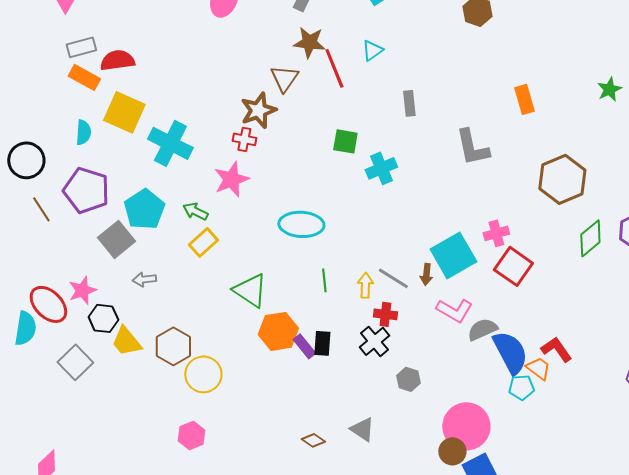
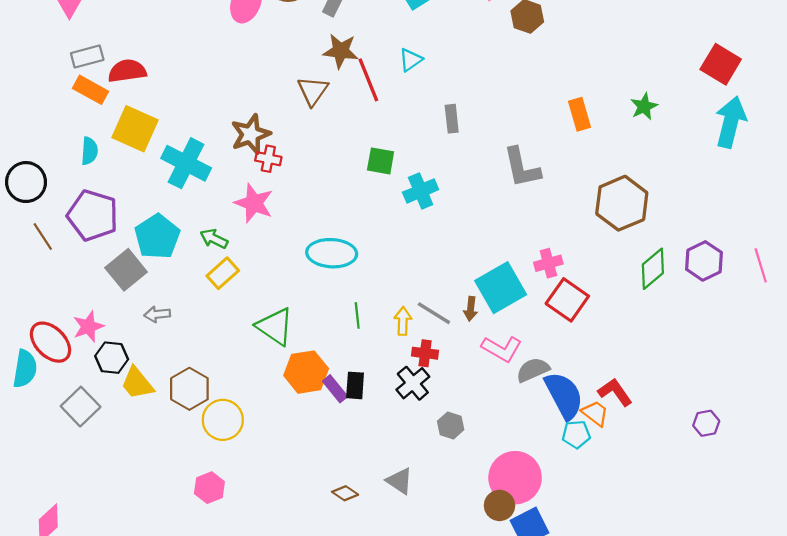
green star: (609, 89) -> (644, 106), moved
brown star: (258, 110) -> (251, 134), moved
pink star: (231, 179) -> (254, 203), turned -30

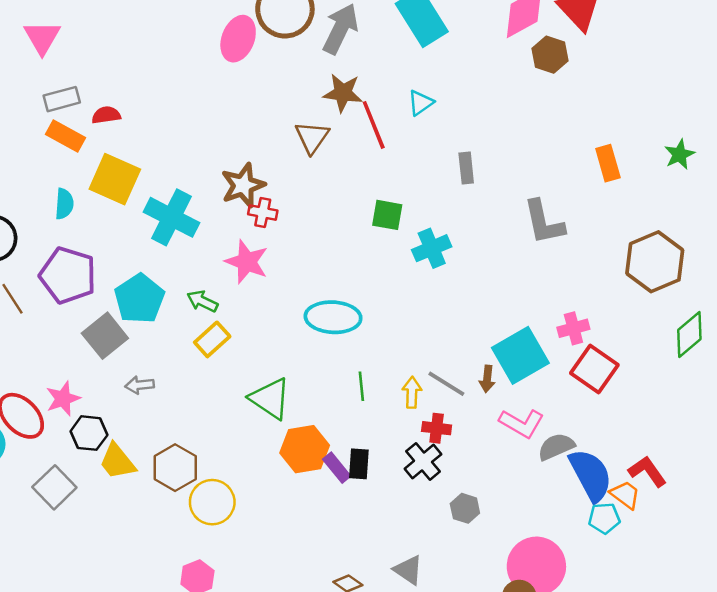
red semicircle: (127, 71) -> (106, 115), size x0.7

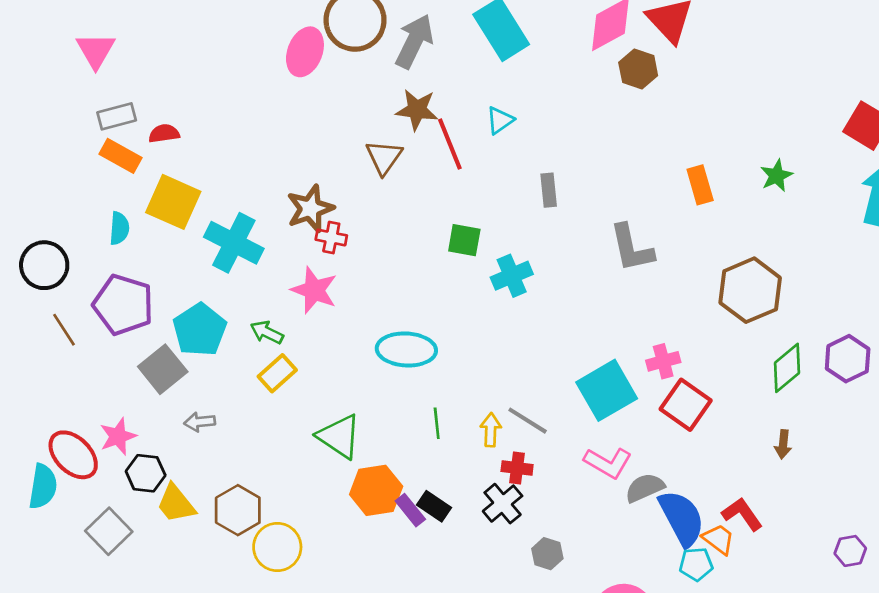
brown arrow: (487, 379) -> (783, 444), moved
black rectangle: (359, 464) -> (434, 506), turned -60

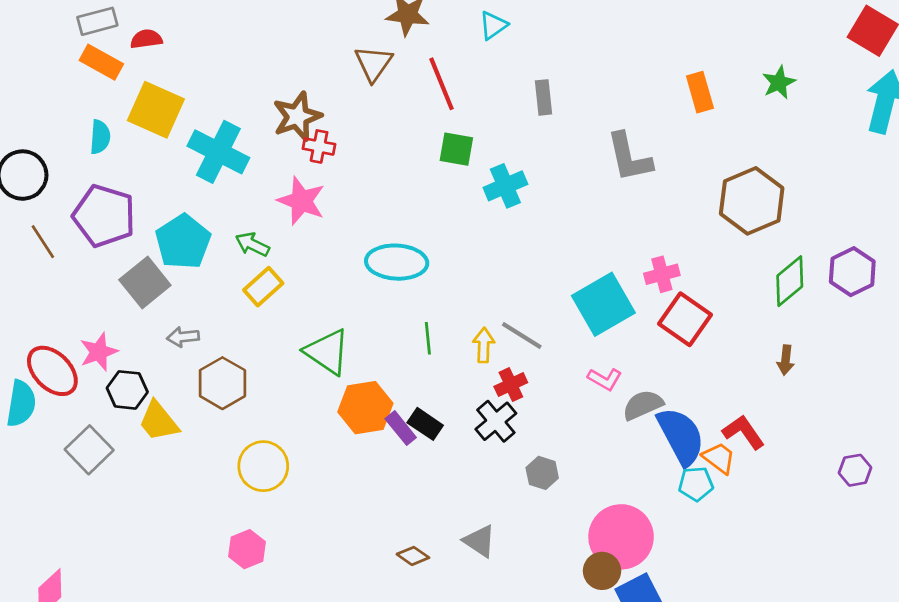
red line: (450, 144) -> (441, 84), moved
pink L-shape: (608, 463) -> (605, 379), size x0.7
red cross: (517, 468) -> (511, 385), turned -32
brown hexagon: (238, 510) -> (222, 383), moved

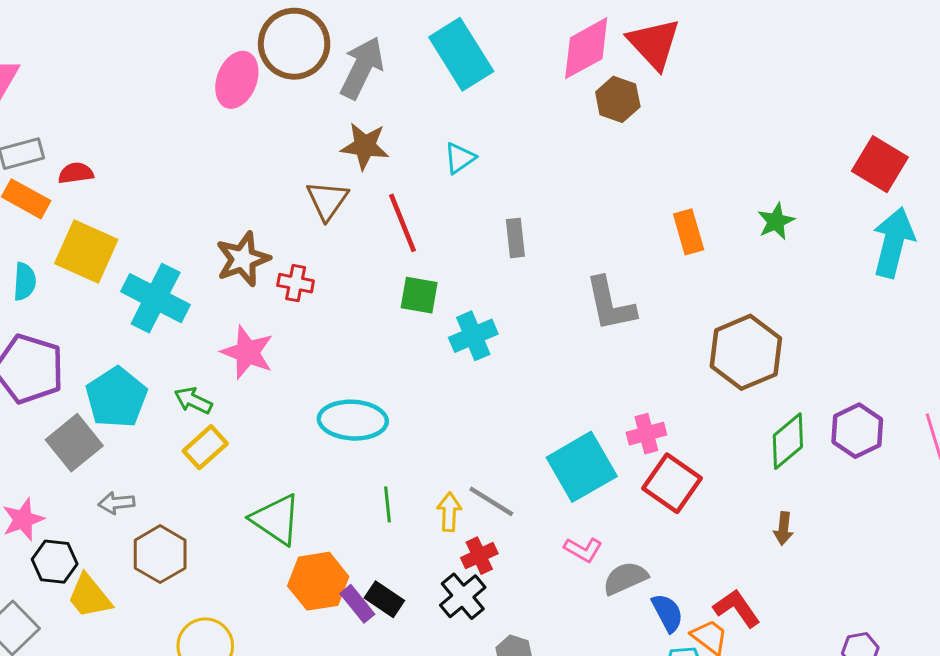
red cross: (319, 146) -> (296, 283), moved
blue semicircle: (681, 436) -> (668, 613), size x0.6

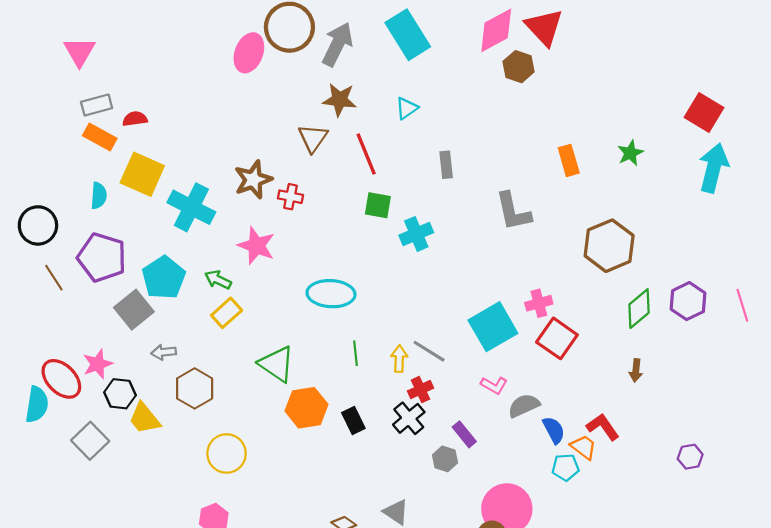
black rectangle: (384, 599) -> (353, 420), turned 30
purple rectangle: (357, 604) -> (464, 434), moved

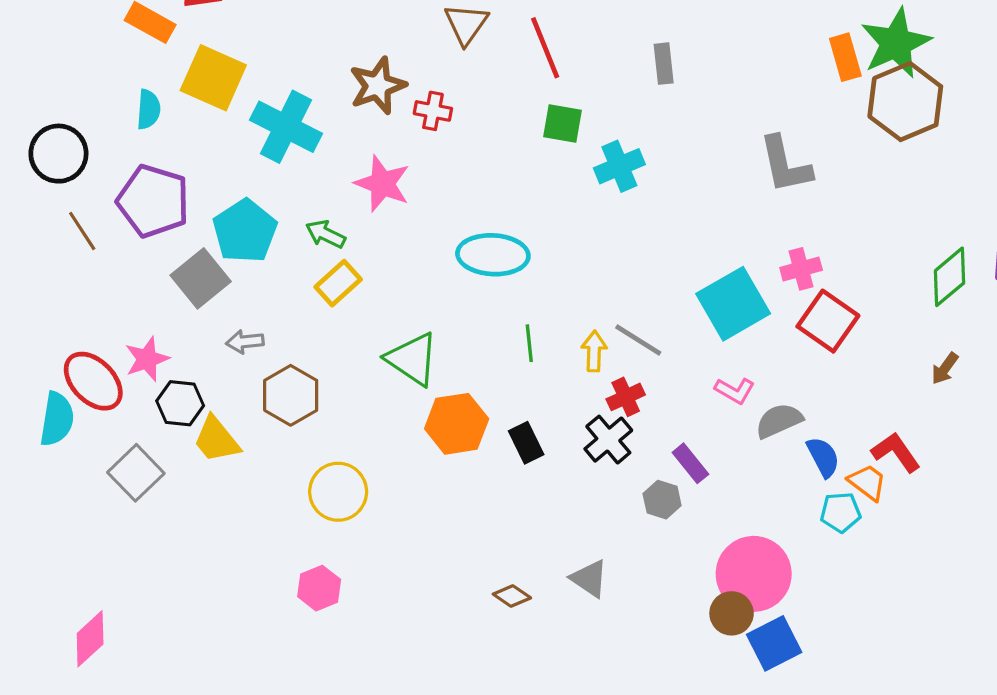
green star: (630, 153) -> (896, 43), moved, size x1.8
gray L-shape: (513, 212) -> (785, 165), moved
brown hexagon: (609, 246) -> (905, 101), moved
brown arrow: (636, 370) -> (945, 368), turned 30

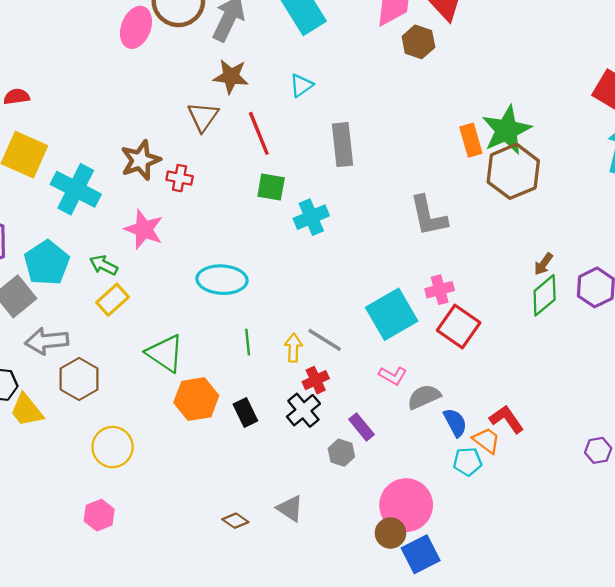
gray rectangle: (664, 64) -> (343, 145), size x1.5
gray arrow: (245, 342) -> (47, 341), size x1.6
brown arrow: (945, 368) -> (543, 264), moved

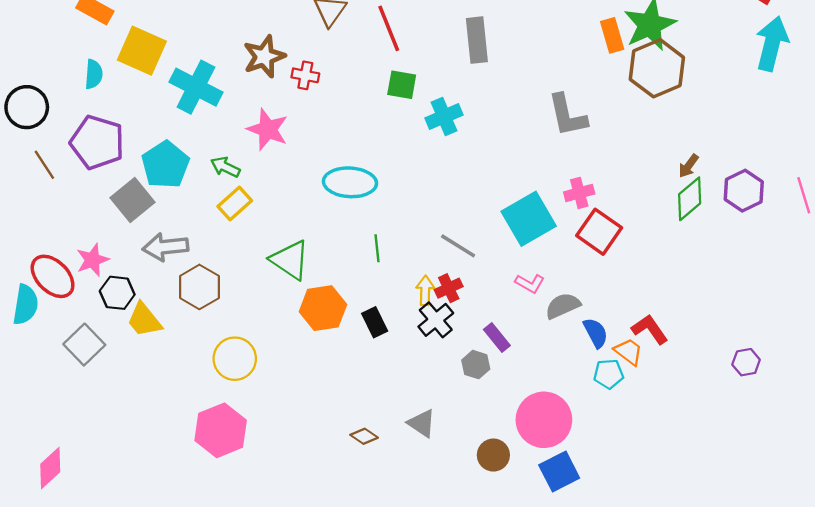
yellow arrow: (293, 348) -> (425, 290), moved
pink hexagon: (99, 515) -> (221, 430), size x1.6
brown circle: (391, 533) -> (493, 455), moved

